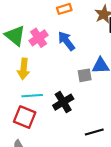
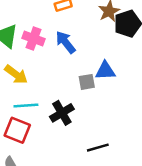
pink cross: (39, 38) -> (33, 39), turned -36
yellow arrow: (24, 69) -> (16, 74), turned -60

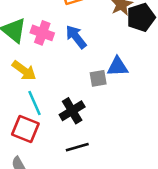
cyan line: (26, 105) -> (34, 103), turned 70
black line: (98, 148) -> (77, 147), moved

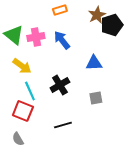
pink cross: (42, 33) -> (36, 37), turned -30
gray square: (98, 78) -> (96, 98), moved
black cross: (72, 111) -> (60, 85), moved

